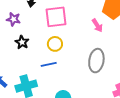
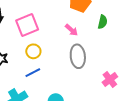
pink arrow: (97, 25) -> (71, 30), moved

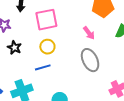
gray ellipse: (78, 56) -> (90, 60), turned -30

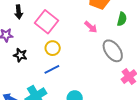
pink square: (46, 20) -> (46, 22), turned -30
gray ellipse: (90, 60) -> (113, 51), moved

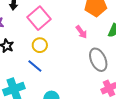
blue line: (52, 69) -> (35, 66), turned 56

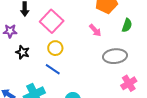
gray ellipse: (98, 60) -> (115, 56), turned -65

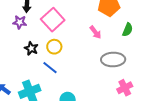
purple star: (10, 31) -> (20, 22), moved
black star: (23, 52) -> (31, 48), moved

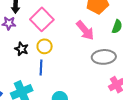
pink arrow: (95, 32) -> (85, 30), size x1.5
blue line: (50, 68) -> (41, 67), turned 56

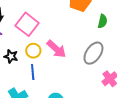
pink arrow: (85, 30) -> (56, 49), moved
gray ellipse: (104, 57) -> (93, 53), turned -45

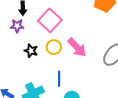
blue line: (33, 72) -> (59, 79), moved

